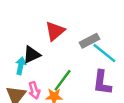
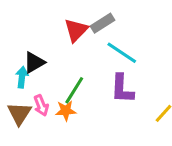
red triangle: (55, 31) -> (76, 30), moved
gray rectangle: (90, 41) -> (102, 23), moved

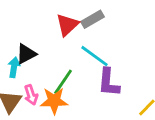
cyan line: (122, 53) -> (94, 56), moved
orange star: (66, 111) -> (54, 101), size x1.4

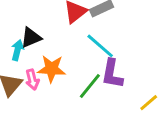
green line: (63, 82) -> (90, 86), moved
orange star: (54, 101) -> (52, 69), moved

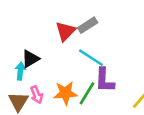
orange star: (52, 69) -> (65, 93), moved

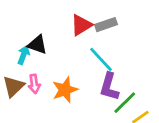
black triangle: (30, 59) -> (37, 45), turned 36
orange star: (65, 93) -> (65, 90), turned -30
green line: (87, 93) -> (125, 103), moved

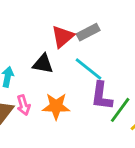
black triangle: (37, 45) -> (43, 64), moved
orange star: (65, 90) -> (56, 106), turned 30

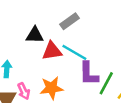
red triangle: (63, 37) -> (52, 51), moved, turned 40
black triangle: (43, 64) -> (35, 35), moved

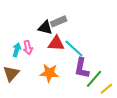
gray rectangle: (69, 21) -> (59, 21), moved
pink arrow: (24, 91) -> (28, 48), moved

